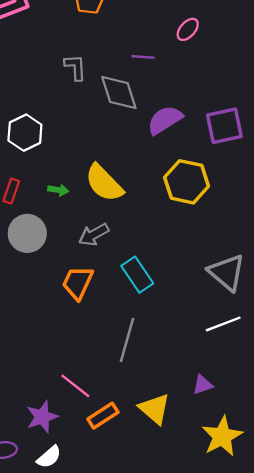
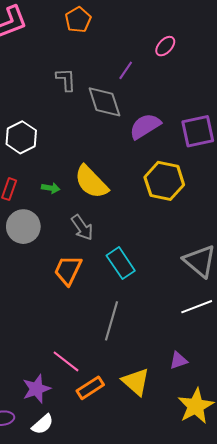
purple line: (143, 57) -> (126, 70), turned -60
gray arrow: (94, 235) -> (82, 228), turned -96

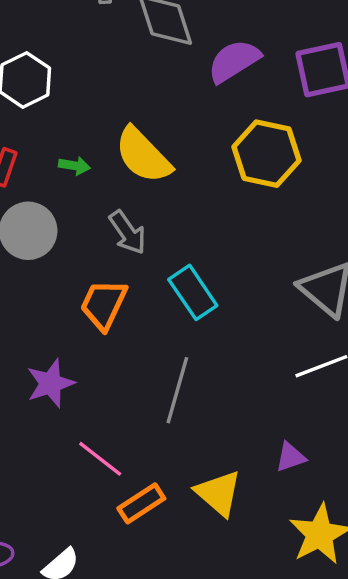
purple star: (37, 389) -> (50, 383), moved

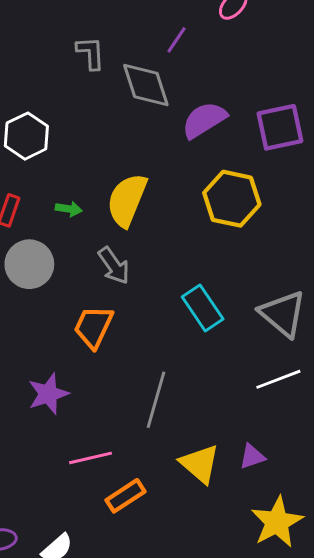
yellow semicircle: (143, 155) -> (127, 200), turned 66
cyan rectangle: (193, 292) -> (203, 308), moved
pink line: (100, 459) -> (91, 458), turned -51
yellow triangle: (219, 493) -> (200, 464), moved

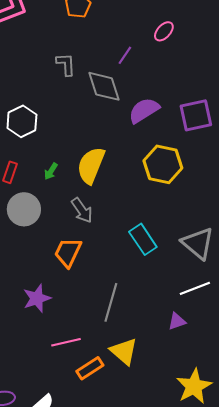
green arrow: (69, 209) -> (51, 171), turned 114
purple triangle: (252, 456) -> (177, 321), moved
yellow triangle: (200, 464) -> (124, 351), moved

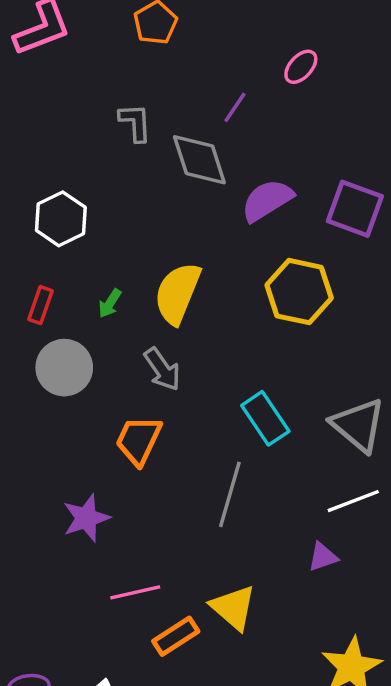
purple square: (196, 115) -> (355, 209), turned 32
gray line: (111, 302) -> (230, 494), moved

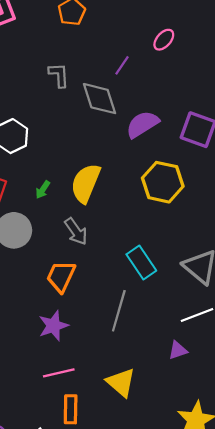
purple star: (86, 518) -> (53, 326), moved
orange rectangle: (176, 636) -> (71, 409), moved, turned -56

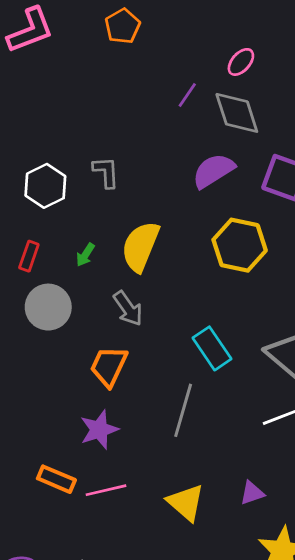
gray L-shape: (59, 75) -> (106, 172), moved
gray diamond: (100, 99) -> (237, 113), moved
purple triangle: (178, 350) -> (252, 493), moved
orange rectangle: (71, 409) -> (56, 479), moved, turned -68

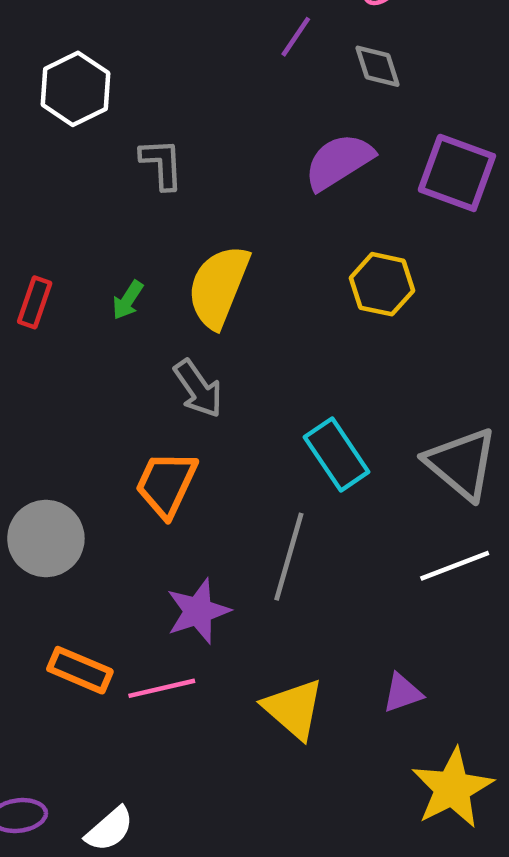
gray diamond: (237, 113) -> (377, 66), size x0.6
white hexagon: (45, 186) -> (75, 89), moved
yellow hexagon: (240, 245) -> (382, 284), size x0.7
gray circle: (48, 307) -> (46, 538), moved
purple star: (99, 430) -> (198, 611), moved

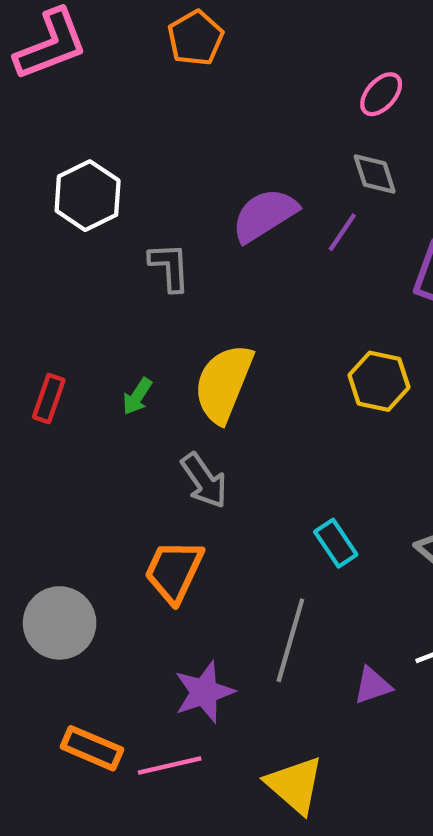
purple line: (296, 37) -> (342, 232), moved
purple semicircle: (339, 162) -> (265, 215), moved
cyan rectangle: (337, 454) -> (336, 543), size x0.7
purple triangle: (402, 693) -> (372, 686), moved

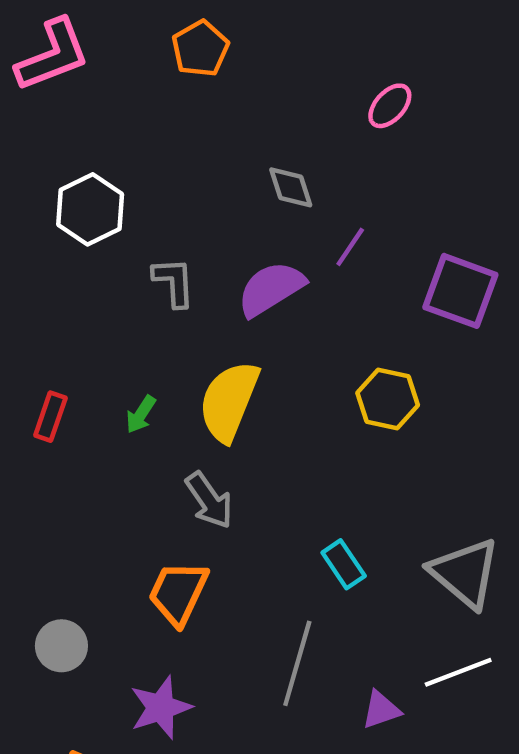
gray diamond: (375, 174) -> (291, 187), moved
purple semicircle: (265, 215) -> (271, 289), moved
gray circle: (60, 623) -> (61, 646), size x0.7
purple star: (204, 692) -> (161, 708), moved

